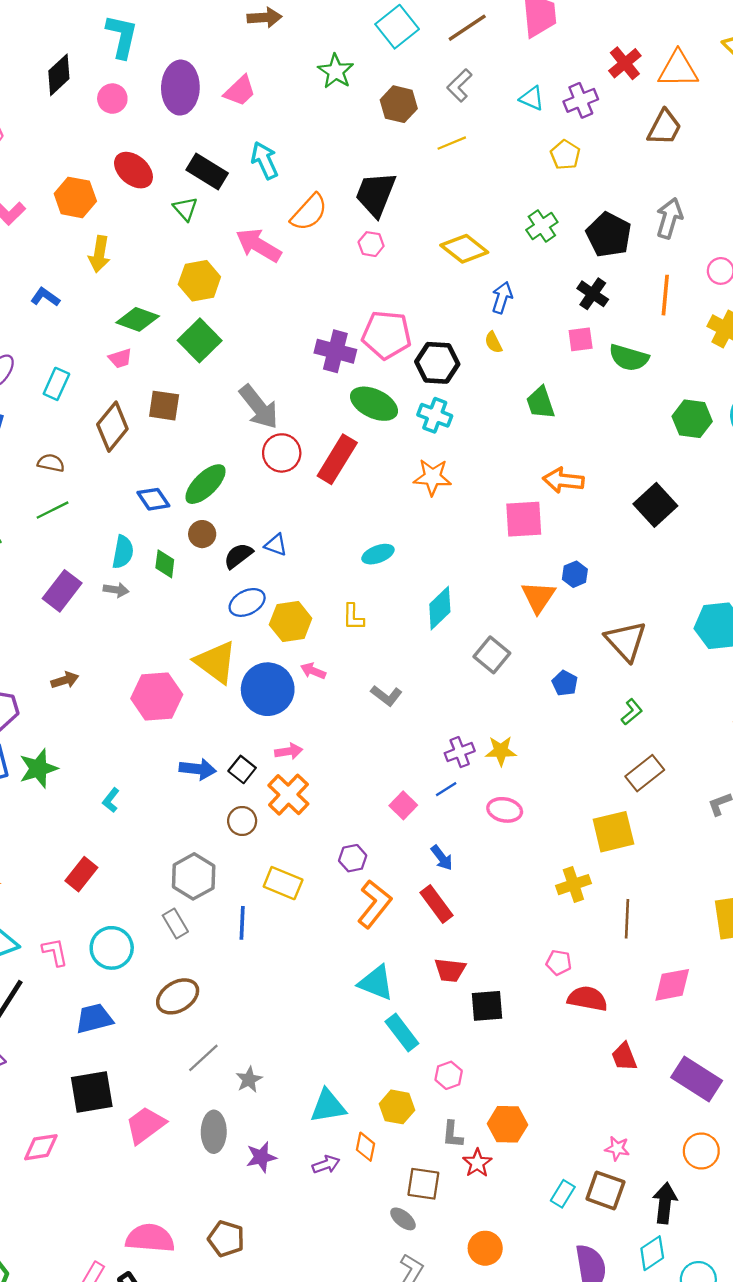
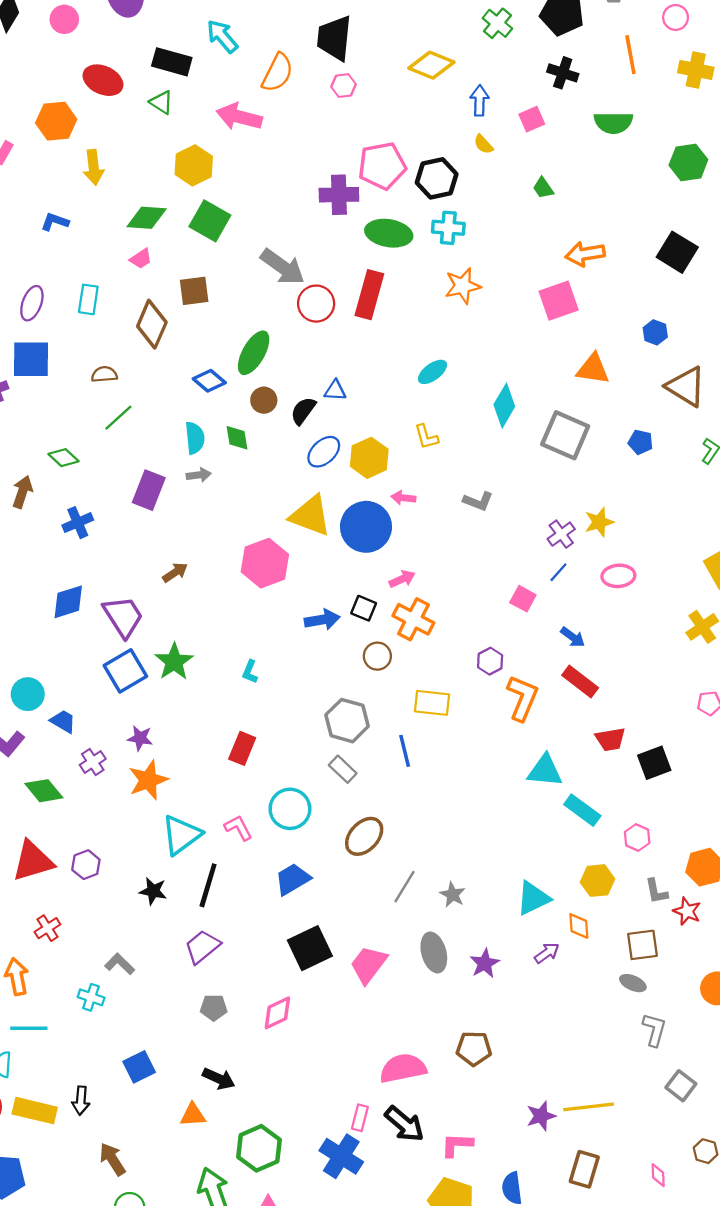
pink square: (581, 339) -> (532, 119), moved
green trapezoid: (540, 403) -> (543, 188), size x0.7
blue hexagon: (575, 574) -> (655, 332), moved
orange triangle: (538, 597) -> (593, 369), turned -39
gray square: (492, 655) -> (565, 435), size x1.4

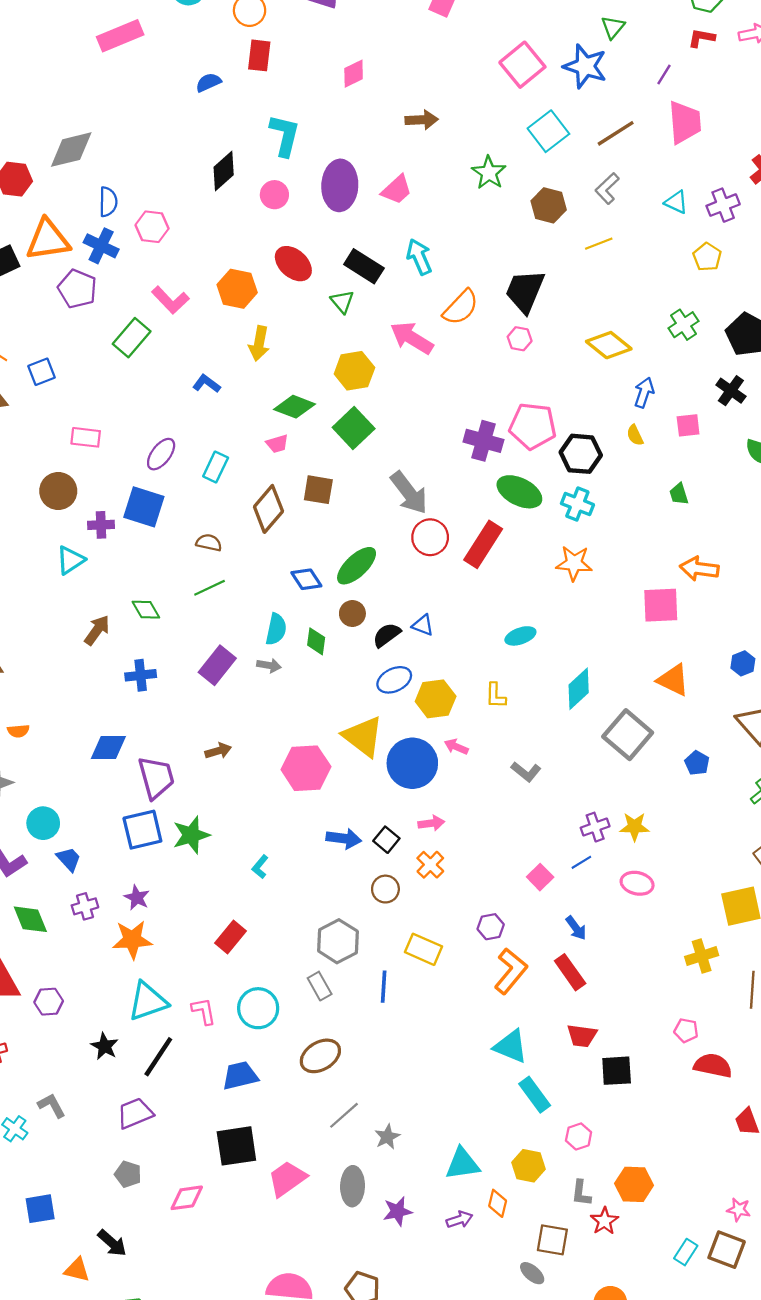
orange cross: (413, 619) -> (430, 865), size x0.7

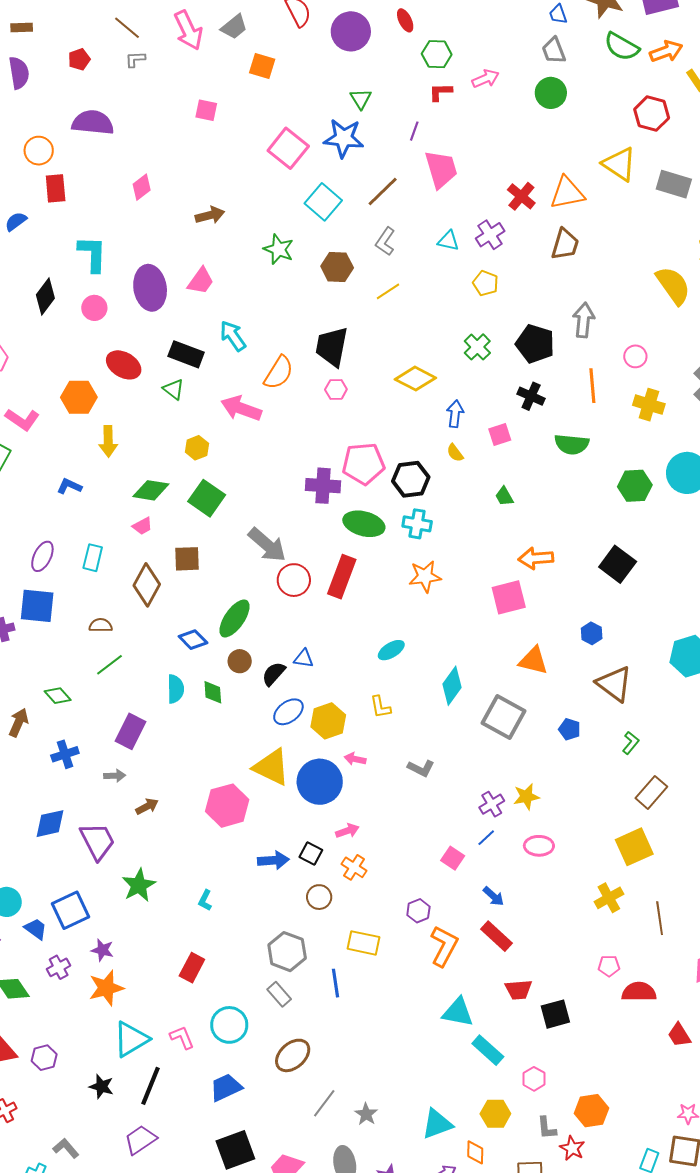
yellow hexagon: (354, 371) -> (197, 448), size x0.7
gray arrow: (269, 665) -> (115, 776), moved
blue square: (142, 830) -> (70, 910), moved

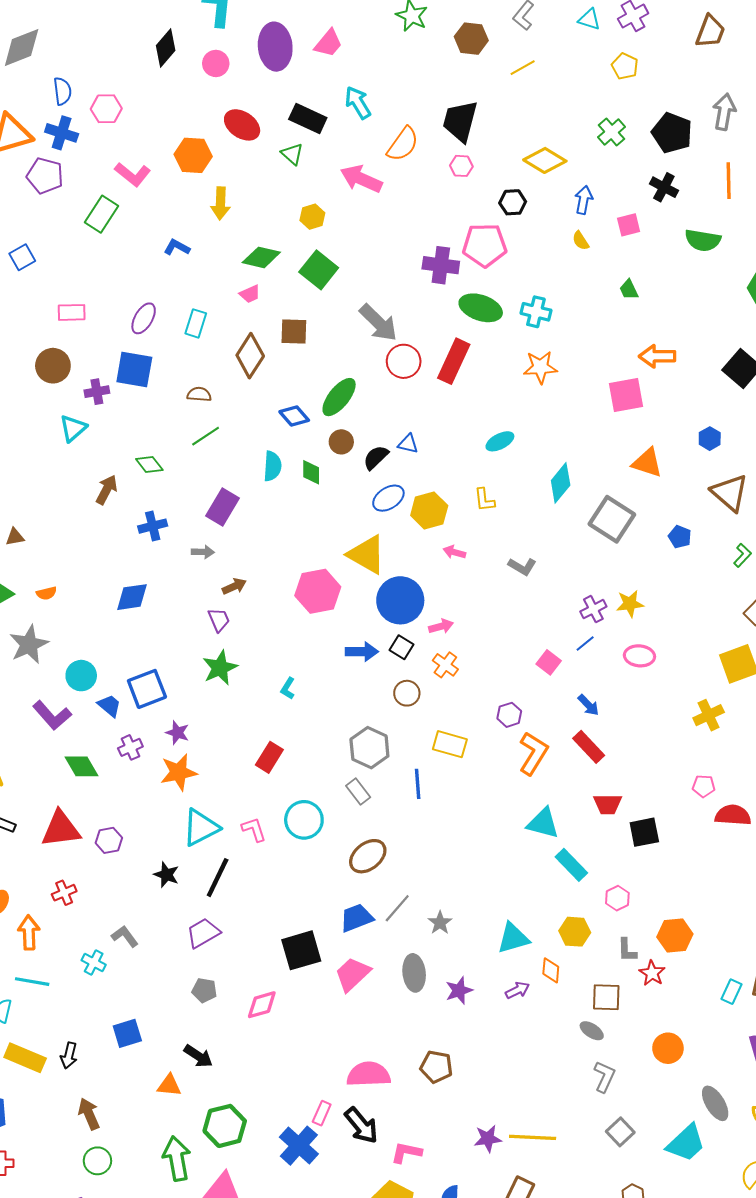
black hexagon: (411, 479) -> (513, 202), moved, size x0.7
blue circle: (320, 782) -> (400, 600), moved
purple trapezoid: (97, 841) -> (219, 620), moved, size x0.6
blue trapezoid: (226, 1087) -> (356, 918), moved

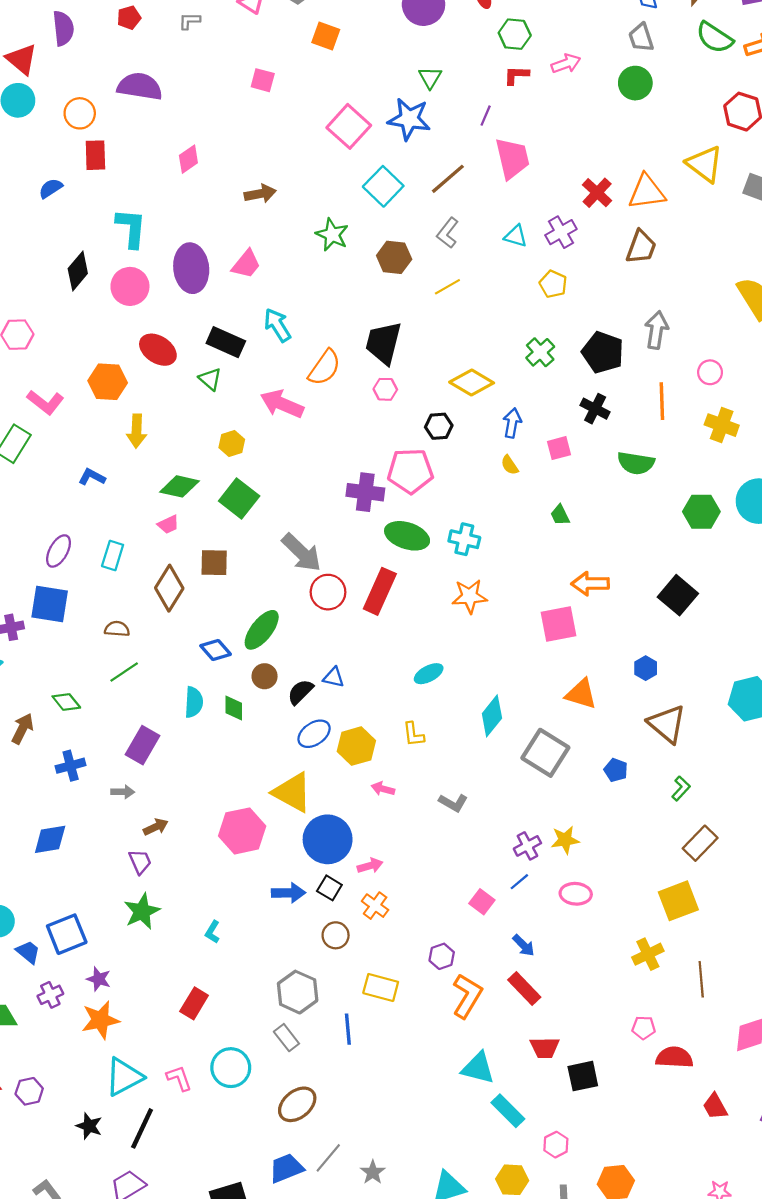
pink circle: (216, 63) -> (130, 286), size x1.4

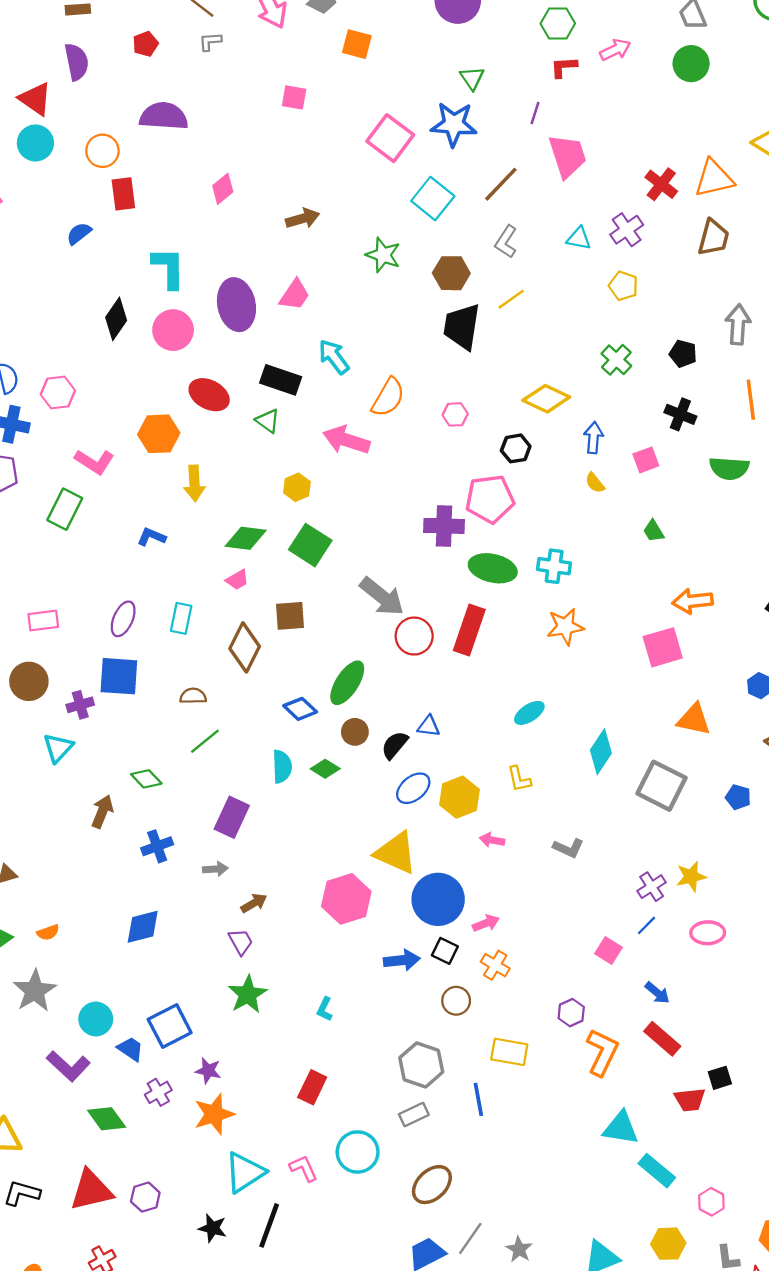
black trapezoid: (383, 343) -> (462, 327), moved
black pentagon: (603, 352) -> (683, 354), size x0.6
green diamond: (234, 708) -> (325, 769), turned -52
gray rectangle: (286, 1038) -> (414, 1115), turned -72
black square: (583, 1076) -> (720, 1078), moved, size x0.7

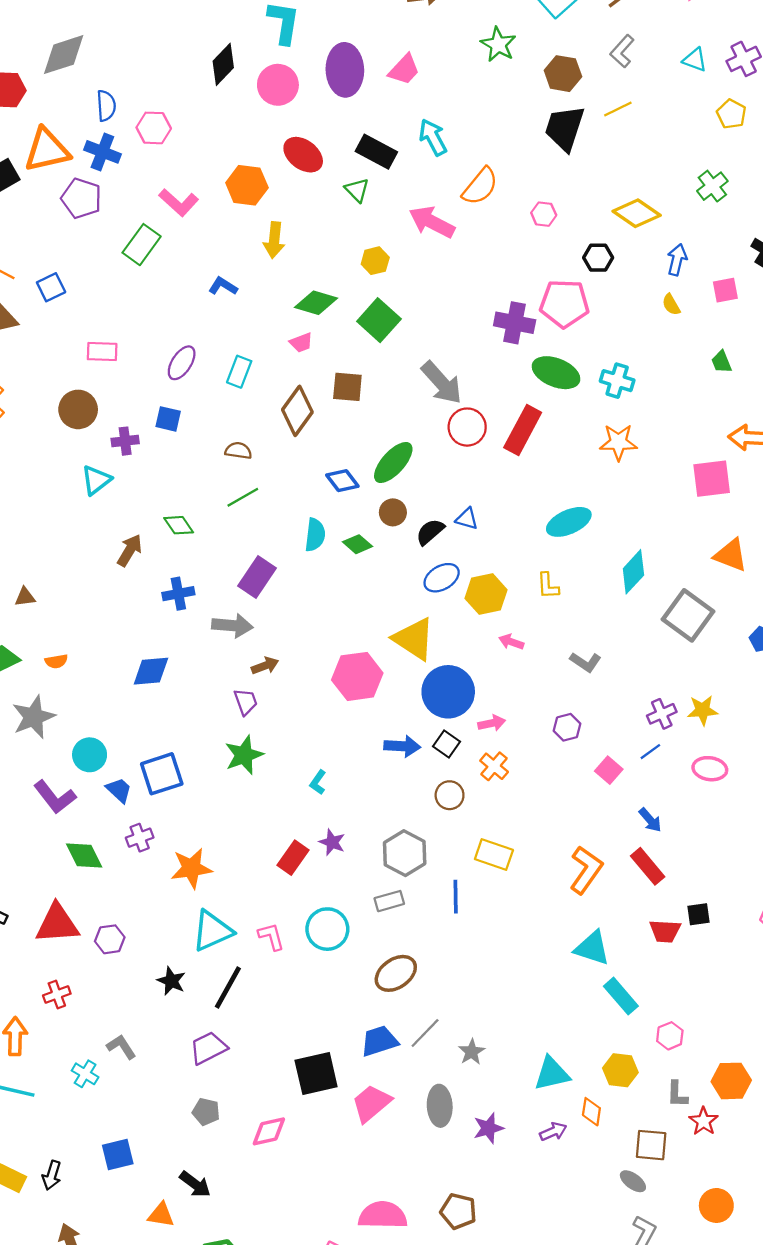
blue square: (119, 676) -> (168, 419), size x0.6
cyan ellipse: (529, 713) -> (569, 522), size x1.4
gray arrow: (215, 869) -> (232, 626), size x1.6
purple hexagon: (571, 1013) -> (567, 727), moved
purple star: (208, 1071) -> (332, 842), moved

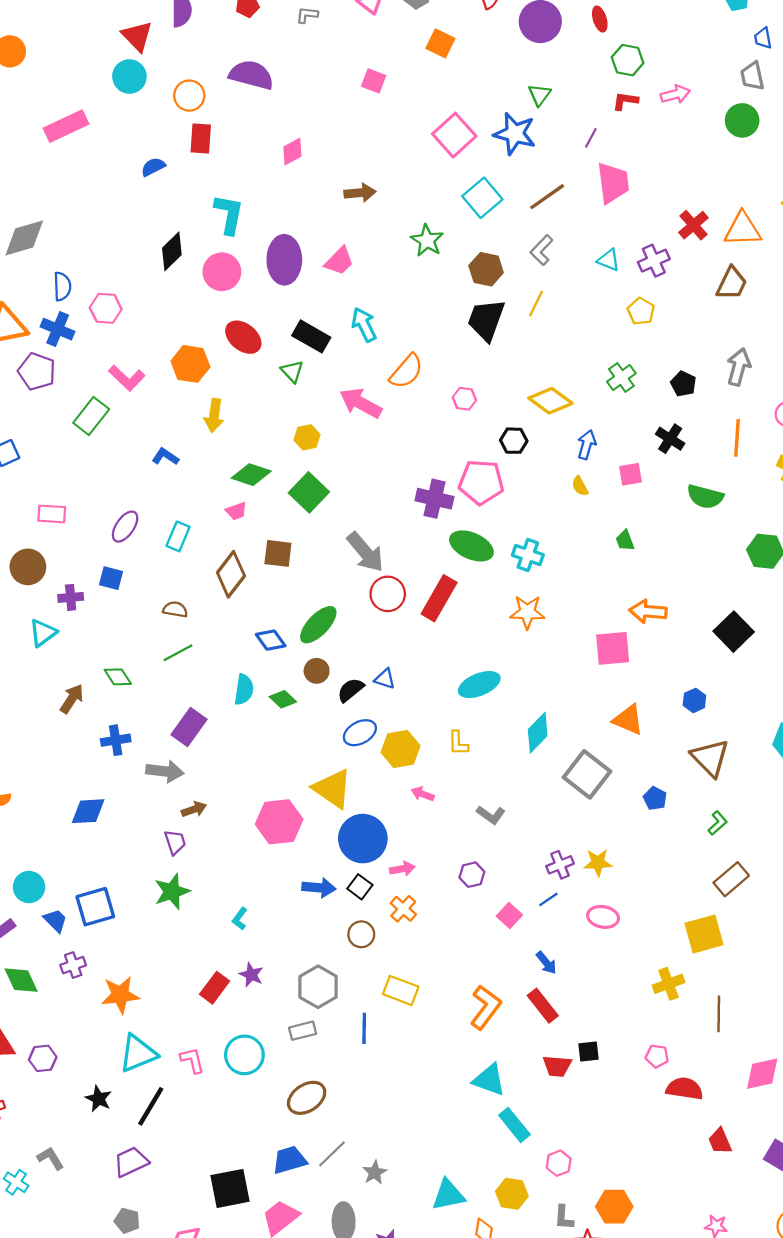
yellow line: (618, 109) -> (536, 304), turned -40

